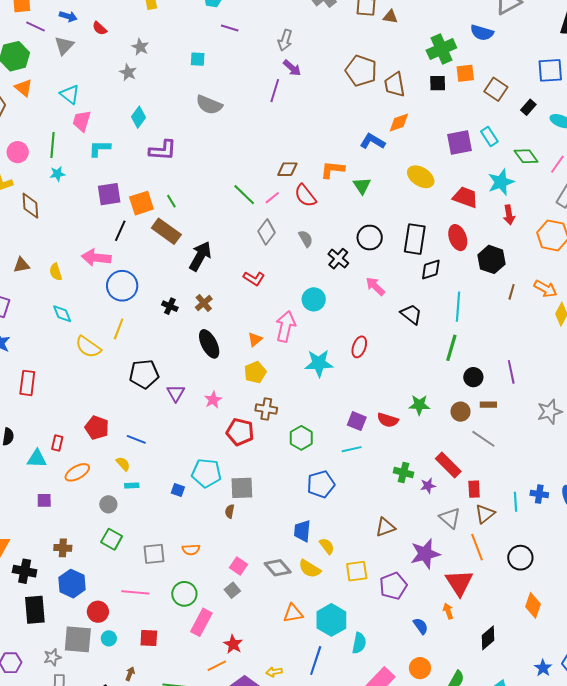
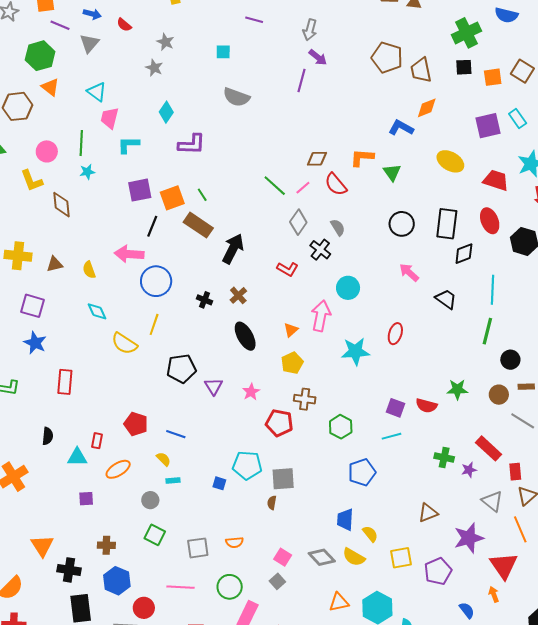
orange square: (465, 73) -> (493, 77), moved
black cross: (338, 259) -> (320, 250), moved

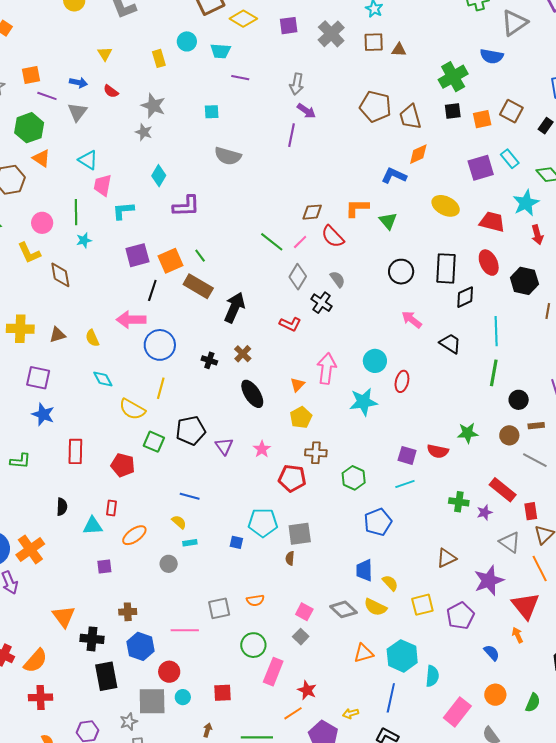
gray star: (165, 42) -> (153, 106), size x1.4
cyan circle: (348, 288) -> (375, 361), moved
red pentagon: (136, 424) -> (123, 465), moved
green square: (155, 535) -> (154, 442), moved
pink line: (180, 587) -> (185, 630), moved

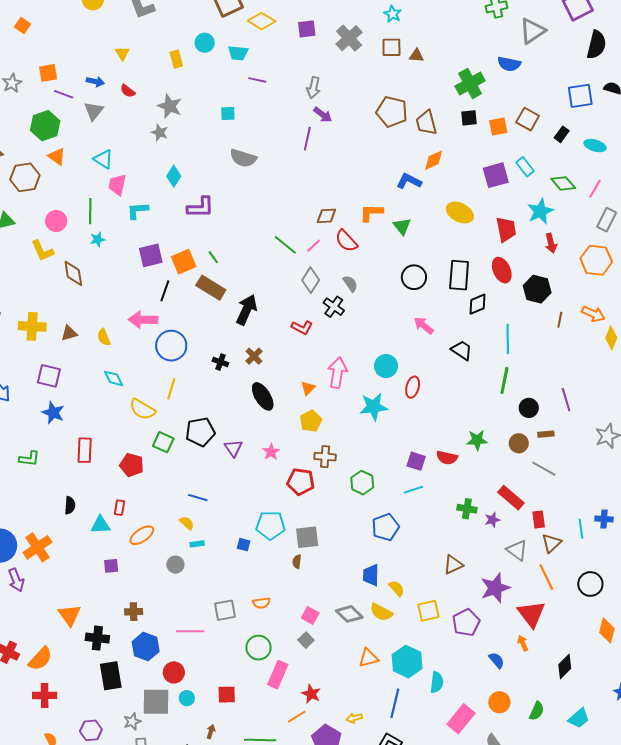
red trapezoid: (492, 222) -> (506, 229), turned 64

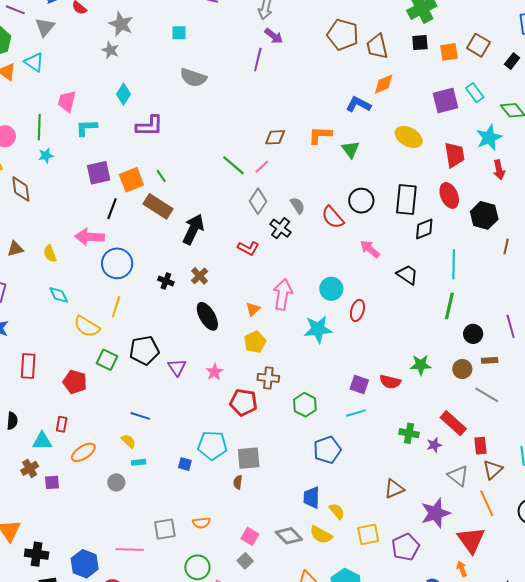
cyan triangle: (103, 159) -> (34, 62), moved
red semicircle: (346, 241) -> (333, 217), moved
brown cross: (134, 612) -> (30, 468), moved, turned -30

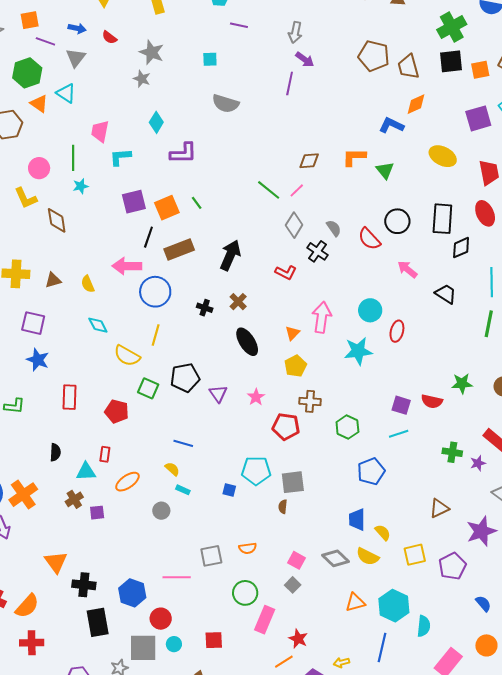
black square: (420, 43) -> (451, 61), size x1.4
brown rectangle: (158, 206) -> (179, 249), moved, turned -52
cyan rectangle: (139, 462) -> (183, 490), turned 32

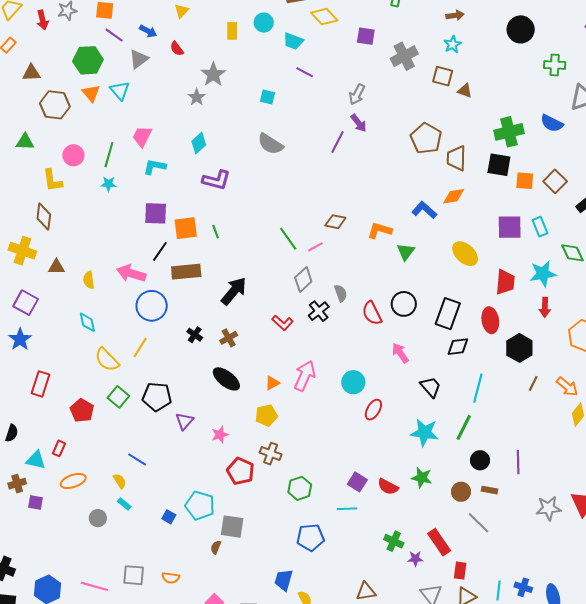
brown diamond: (57, 220) -> (44, 216), moved
black ellipse: (247, 342) -> (226, 379), turned -36
cyan star: (358, 351) -> (425, 433), moved

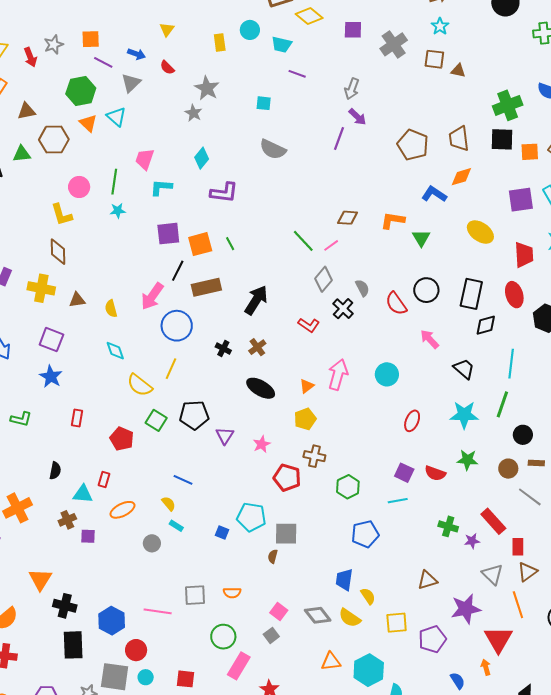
brown pentagon: (426, 138) -> (413, 145), moved
green triangle: (25, 142) -> (22, 154), moved
pink arrow: (131, 273) -> (152, 296), turned -64
red rectangle: (40, 384) -> (77, 418), size x0.7
red ellipse: (373, 410) -> (412, 421), moved

